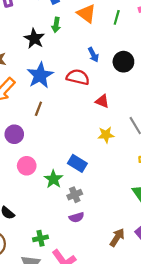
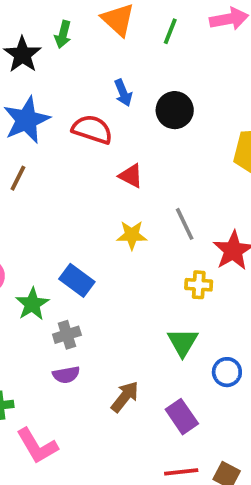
brown arrow: (117, 237) -> (125, 397), moved

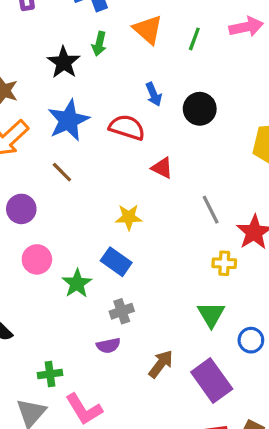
brown line: (18, 178) -> (62, 172), turned -70
yellow star: (132, 235) -> (129, 217), moved
gray cross: (67, 335) -> (122, 311), moved
purple rectangle: (182, 417) -> (212, 380), size x1.4

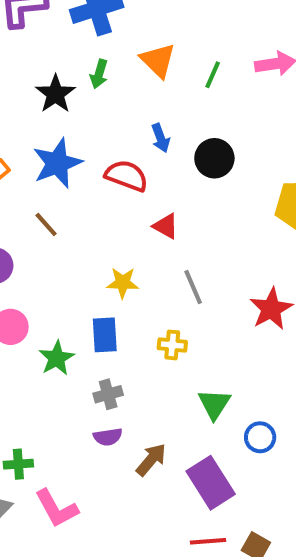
gray line: (211, 210) -> (193, 287), moved
blue rectangle: (116, 262) -> (105, 335), turned 48
yellow cross: (224, 263) -> (172, 345), moved
purple semicircle: (108, 346) -> (108, 437), moved

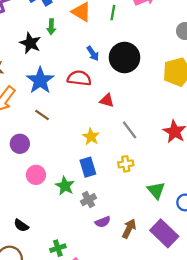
black circle: (214, 158) -> (125, 57), size x1.4
yellow star: (123, 283) -> (91, 137), turned -30
gray cross: (108, 394) -> (88, 200), moved

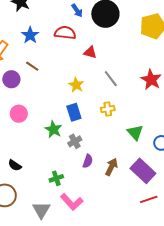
blue star: (40, 80) -> (30, 35), size x0.7
purple circle: (20, 144) -> (11, 79), moved
pink circle: (36, 175) -> (19, 114), moved
purple semicircle: (103, 222) -> (88, 161), turned -48
green cross: (58, 248) -> (56, 178), moved

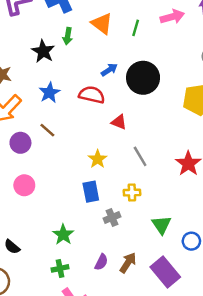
blue arrow: (77, 11) -> (109, 70), turned -96
green star: (53, 129) -> (63, 235), moved
gray cross: (75, 141) -> (112, 218), moved
purple semicircle: (88, 161) -> (101, 262), moved

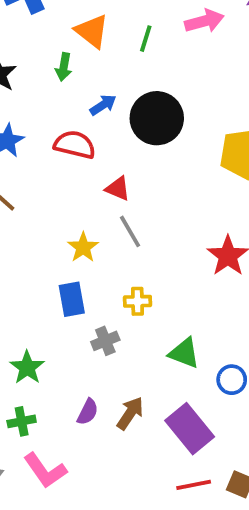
green arrow: (68, 36) -> (64, 67), moved
gray line: (140, 156) -> (130, 231), moved
green triangle: (161, 225) -> (184, 353), turned -35

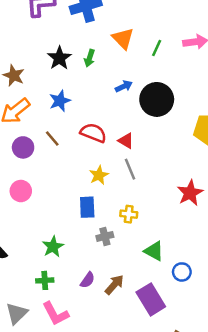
green arrow: (64, 67) -> (90, 58), moved
red semicircle: (75, 145) -> (93, 133), moved

